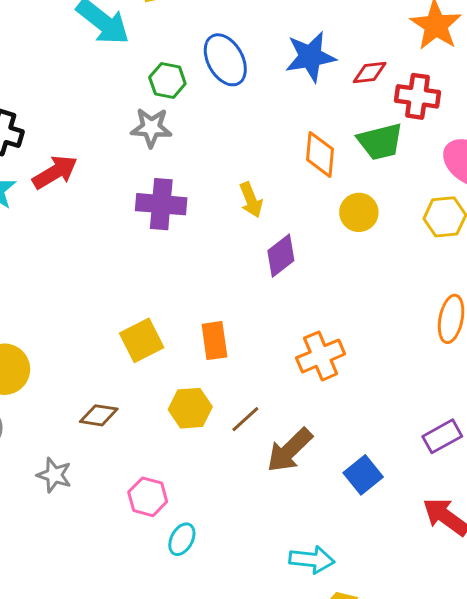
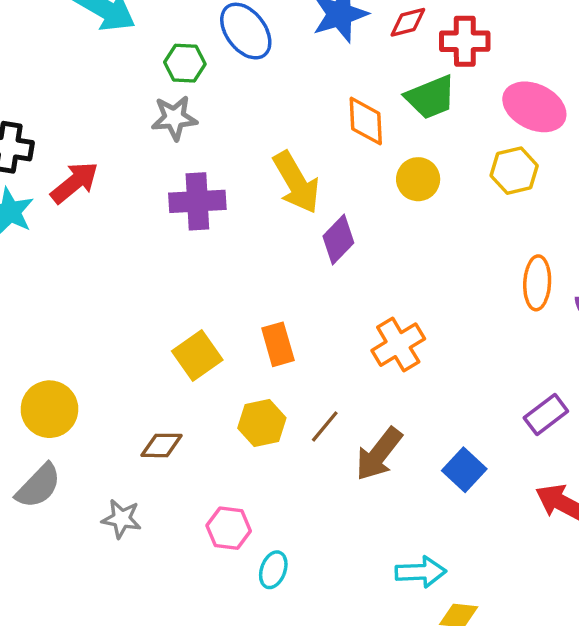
yellow arrow: (251, 200) -> (296, 182), size x1.6

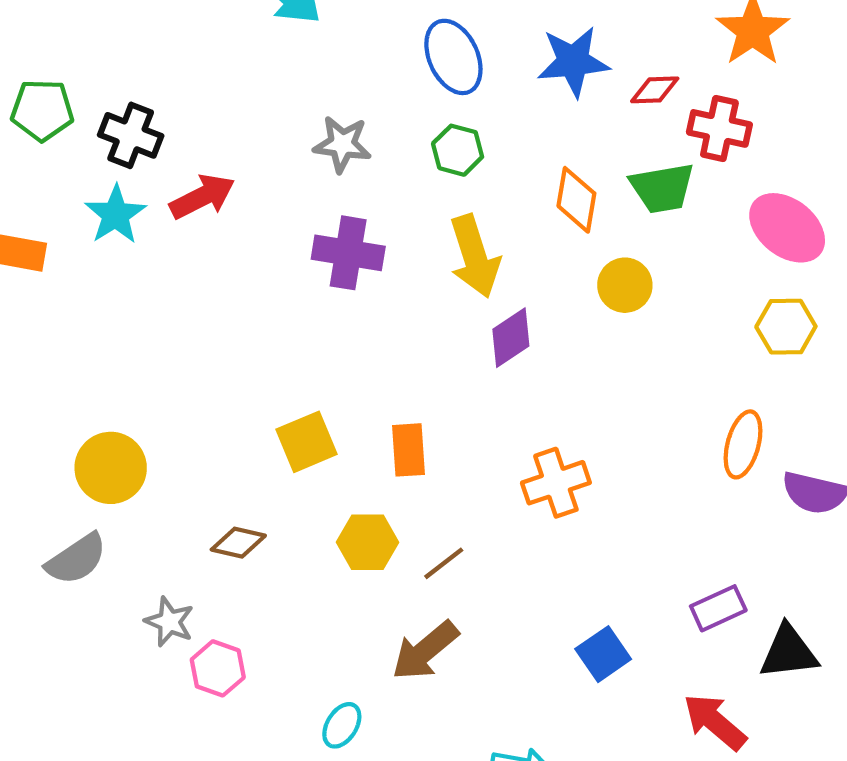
green hexagon: (185, 63) -> (458, 150), moved
yellow hexagon: (514, 171) -> (786, 327), moved
brown arrow: (379, 454) -> (425, 651), moved
pink hexagon: (229, 528) -> (218, 668), moved

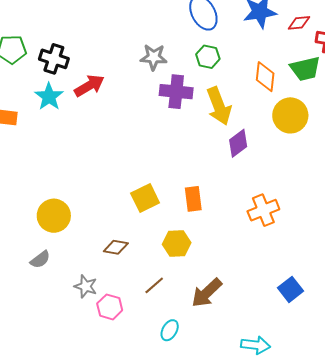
purple cross: (348, 253) -> (176, 92), moved
yellow circle: (625, 285) -> (290, 115), size x1.4
gray semicircle: (76, 559) -> (40, 260), size x0.7
brown line: (444, 563) -> (154, 285), moved

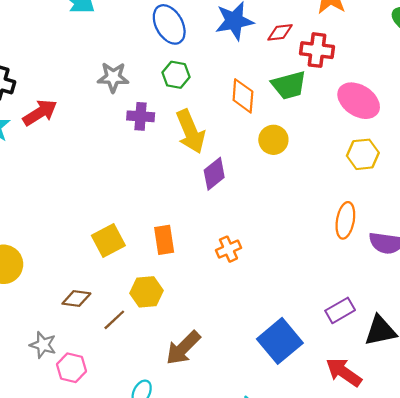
purple cross: (176, 92) -> (141, 116), size x0.7
yellow circle: (290, 115) -> (273, 140), size x0.7
orange cross: (263, 210) -> (228, 249), moved, size x0.7
brown line: (154, 285) -> (114, 320), moved
blue square: (290, 289) -> (280, 341), size x1.5

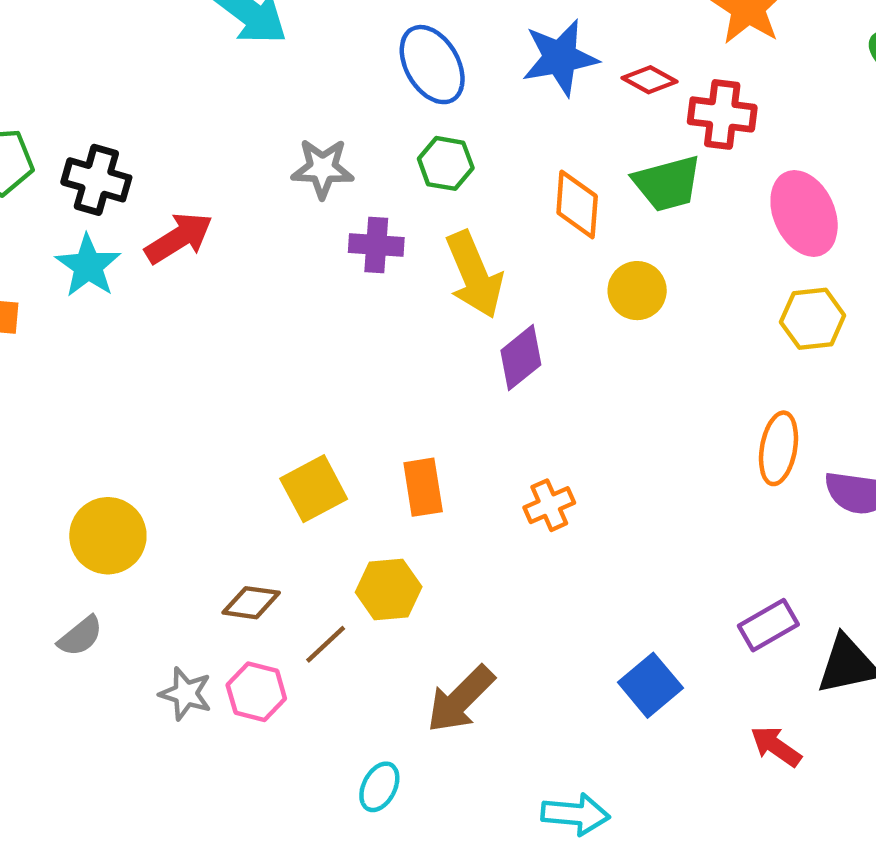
red diamond: (280, 32) -> (650, 80), turned 36
pink ellipse: (359, 101) -> (804, 213), turned 33
blue square: (280, 341) -> (650, 685), size x0.7
pink hexagon: (71, 368) -> (256, 692), moved
red arrow: (344, 372) -> (776, 746), size x0.7

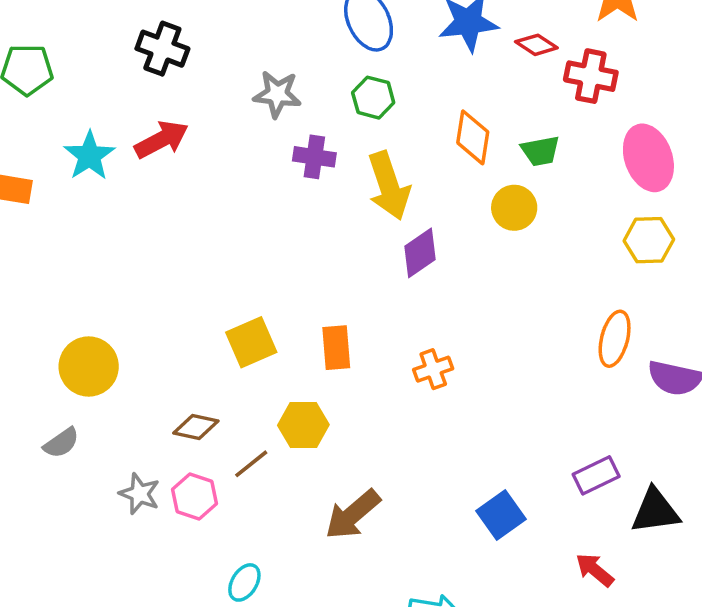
black cross: (96, 180) -> (162, 49), moved
green trapezoid: (667, 183) -> (540, 151), moved, size x0.7
cyan ellipse: (379, 787) -> (244, 582), moved

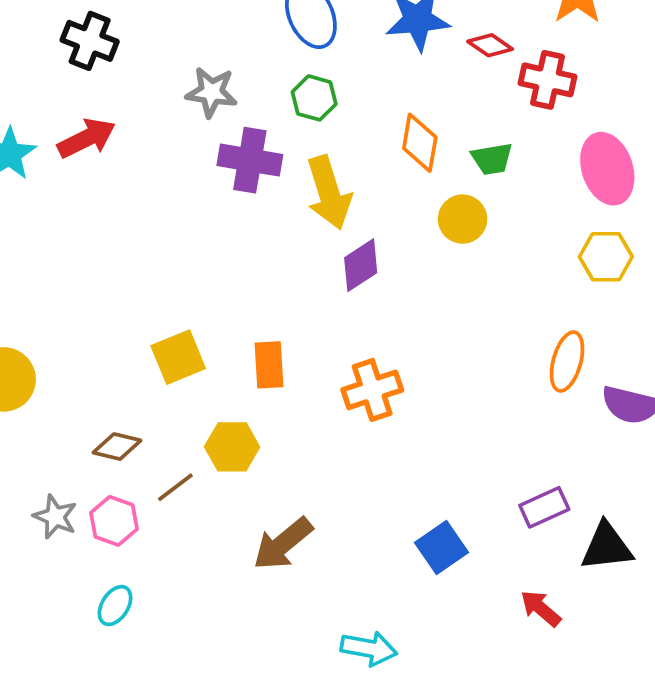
purple cross: (314, 157) -> (250, 160), size x1.4
orange cross: (433, 369) -> (372, 390), size x1.4
cyan ellipse: (244, 582) -> (115, 606), moved

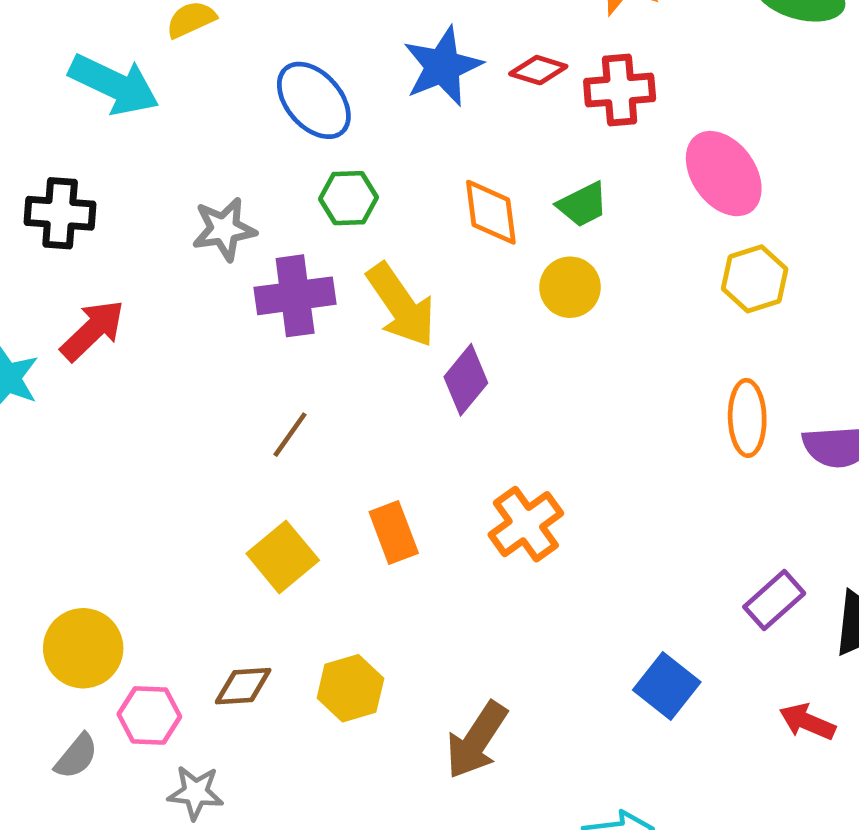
yellow hexagon: (232, 447) -> (350, 688), moved
brown line: (175, 487) -> (290, 435), moved
pink hexagon: (114, 521) -> (149, 715), moved

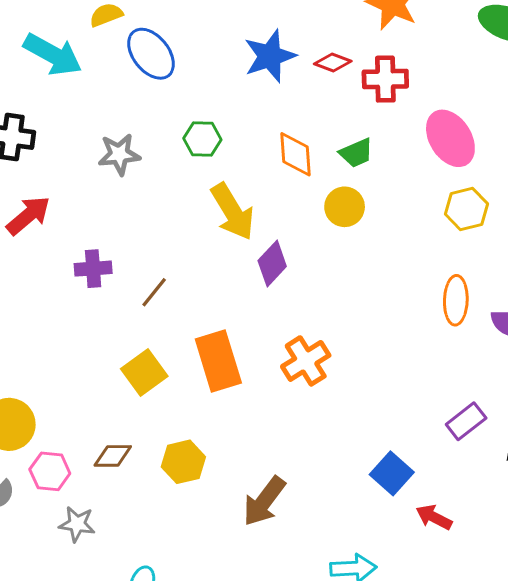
blue ellipse: (314, 100) -> (151, 54), moved
purple cross: (295, 296) -> (93, 269), moved, size x0.7
orange rectangle: (394, 532) -> (218, 361), size x1.5
red arrow: (807, 722) -> (434, 517), moved

